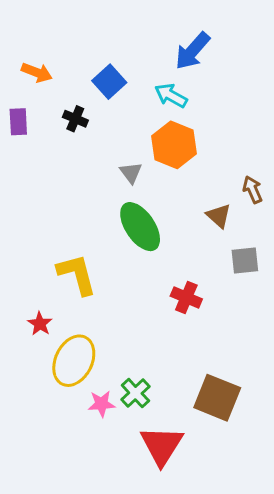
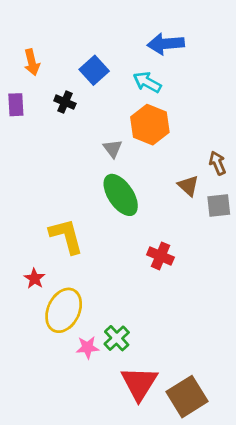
blue arrow: (192, 51) -> (166, 44), turned 44
orange arrow: (37, 72) -> (32, 62), turned 55
gray square: (245, 261) -> (219, 206), moved
brown square: (217, 398) -> (187, 397), moved, turned 36

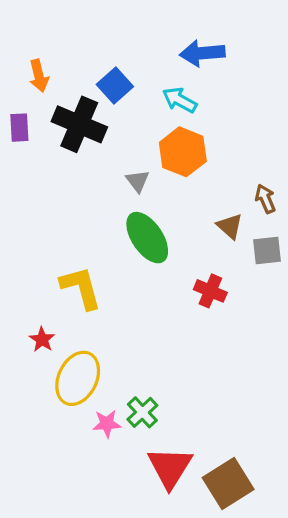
black cross: (65, 102) -> (79, 124), size x2.0
red cross: (160, 256) -> (210, 291), moved

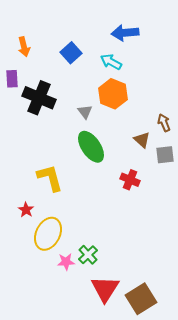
black cross: (79, 124) -> (39, 98), moved

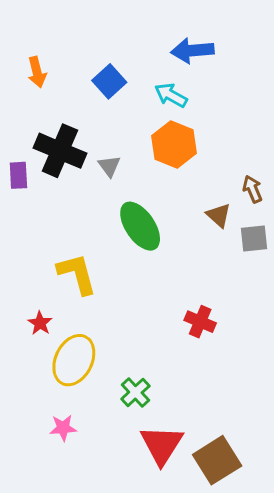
purple rectangle: (12, 79) -> (18, 175), moved
gray triangle: (85, 112) -> (109, 166), moved
red cross: (130, 180) -> (200, 322), moved
pink star: (66, 262) -> (63, 428), moved

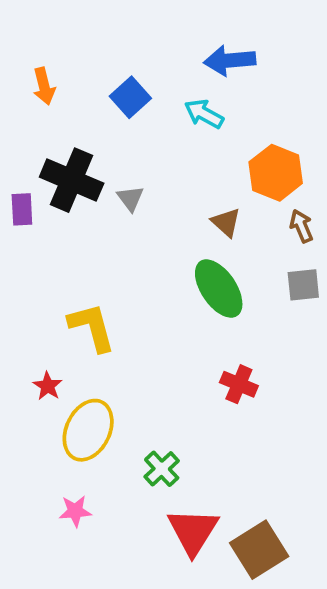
orange hexagon: (174, 144) -> (276, 173), moved
brown triangle: (219, 215) -> (226, 222), moved
green ellipse: (140, 226) -> (219, 289), moved

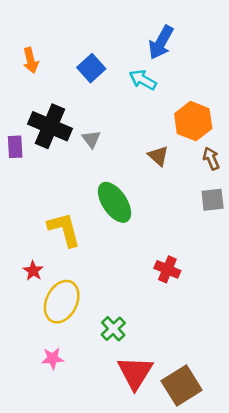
blue arrow: (230, 60) -> (161, 42), turned -56
green ellipse: (219, 289) -> (114, 202), moved

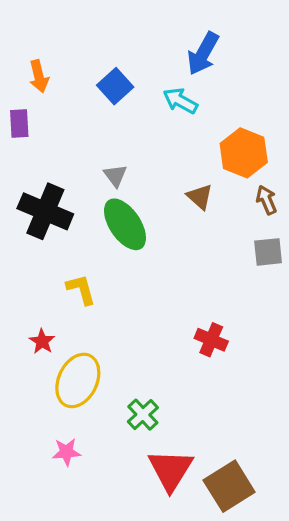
black cross: (50, 126) -> (45, 211), moved
purple rectangle: (15, 147) -> (19, 124), moved
green ellipse: (114, 202) -> (125, 224), moved
yellow L-shape: (64, 229) -> (81, 289), size x0.7

